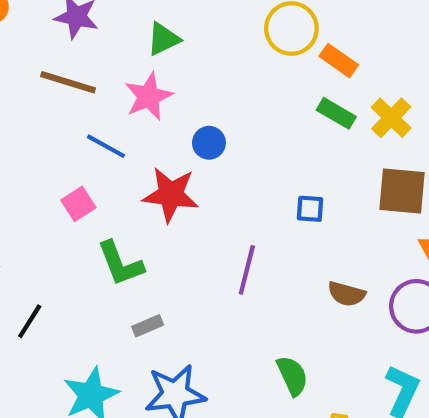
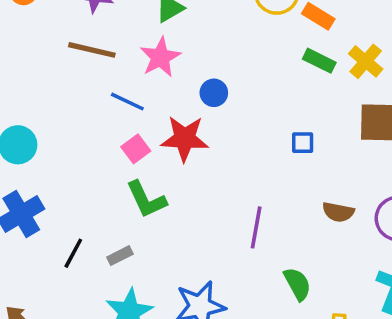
pink square: (78, 204) -> (136, 149), moved
purple line: (247, 270) -> (256, 227), moved
gray rectangle: (148, 326) -> (120, 256), moved

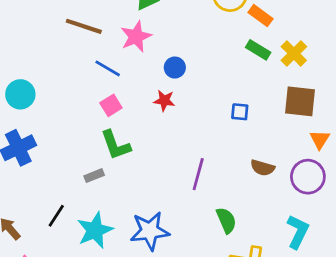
red star: (185, 139) -> (164, 101), moved, size x0.6
black line: (73, 253) -> (56, 216), moved
gray rectangle: (120, 256) -> (94, 176), moved

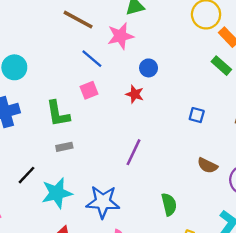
green L-shape: (116, 145) -> (58, 114), moved
purple line: (198, 174) -> (134, 152), moved

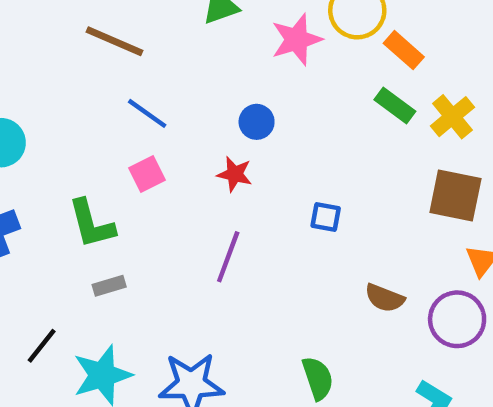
pink star: (120, 36) -> (297, 40), moved
blue square: (197, 115) -> (326, 217), moved
purple line: (134, 152) -> (228, 257), moved

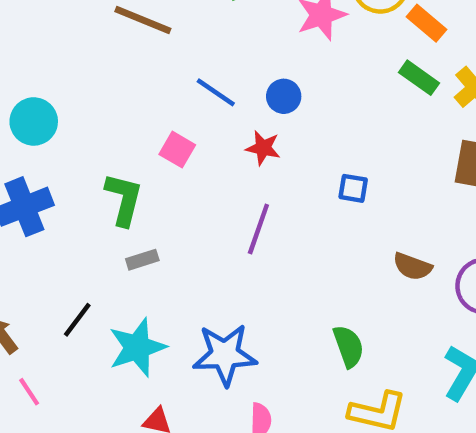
blue line: (147, 113) -> (216, 92), moved
pink square: (147, 174) -> (177, 150), turned -32
green L-shape: (91, 224) -> (124, 199), turned -150

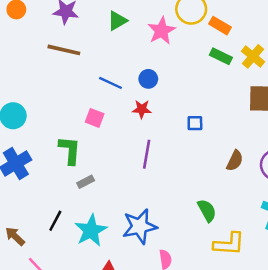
brown semicircle: (412, 266) -> (235, 161), turned -75

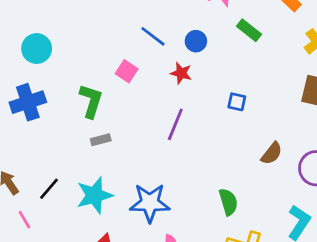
green rectangle: (221, 56) -> (249, 30), moved
black line: (55, 221) -> (49, 189), moved

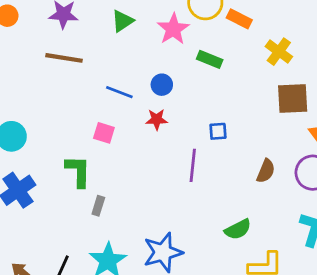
purple line: (175, 124) -> (193, 165), moved
gray rectangle: (101, 140) -> (98, 206), turned -42
green semicircle: (228, 202) -> (238, 229), turned 96

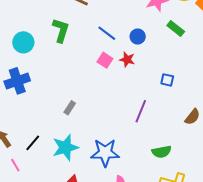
pink square: (104, 133) -> (105, 60), moved
purple line: (193, 165) -> (141, 111), moved
green L-shape: (78, 171) -> (61, 30), moved

